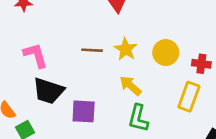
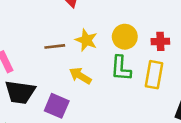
yellow arrow: (131, 86) -> (80, 76), moved
purple square: (84, 111) -> (57, 106), turned 30
green L-shape: (138, 118) -> (121, 68), moved

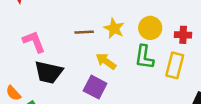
purple square: (57, 106) -> (95, 87), moved

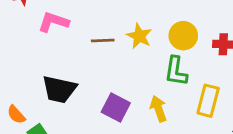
pink L-shape: (34, 42) -> (53, 22), moved, turned -50
yellow arrow: (106, 61) -> (158, 109), moved, turned 35
yellow rectangle: (175, 65) -> (208, 101), moved

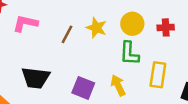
brown line: (103, 40) -> (67, 34), turned -54

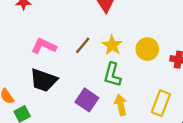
pink L-shape: (25, 23) -> (44, 46), moved
green L-shape: (129, 53) -> (112, 75), moved

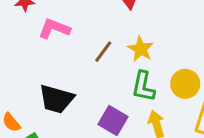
pink L-shape: (44, 46) -> (54, 29), moved
yellow circle: (147, 49) -> (185, 84), moved

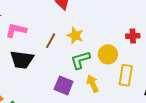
green L-shape: (143, 86) -> (80, 60), turned 70
black trapezoid: (56, 99) -> (22, 60), moved

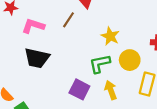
yellow star: (75, 35) -> (110, 36), moved
brown line: (51, 41) -> (68, 20), moved

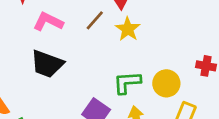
yellow star: (110, 36) -> (128, 29), moved

